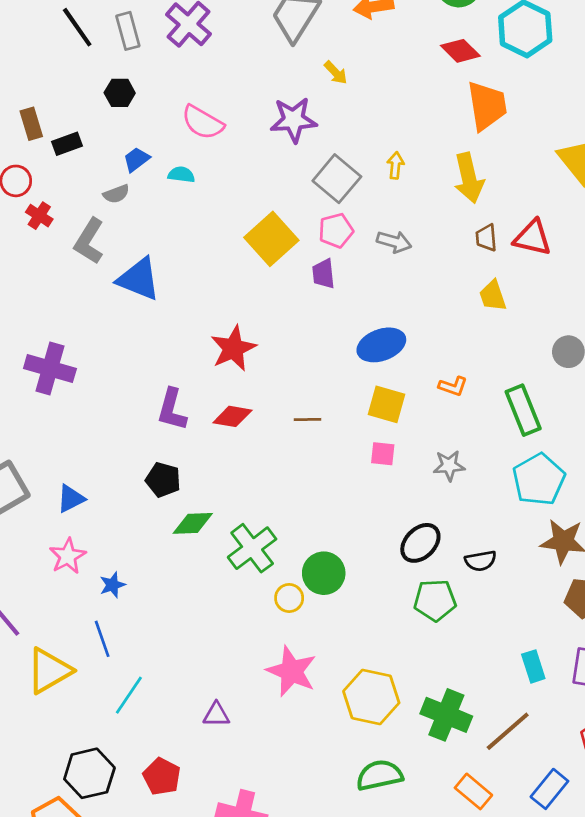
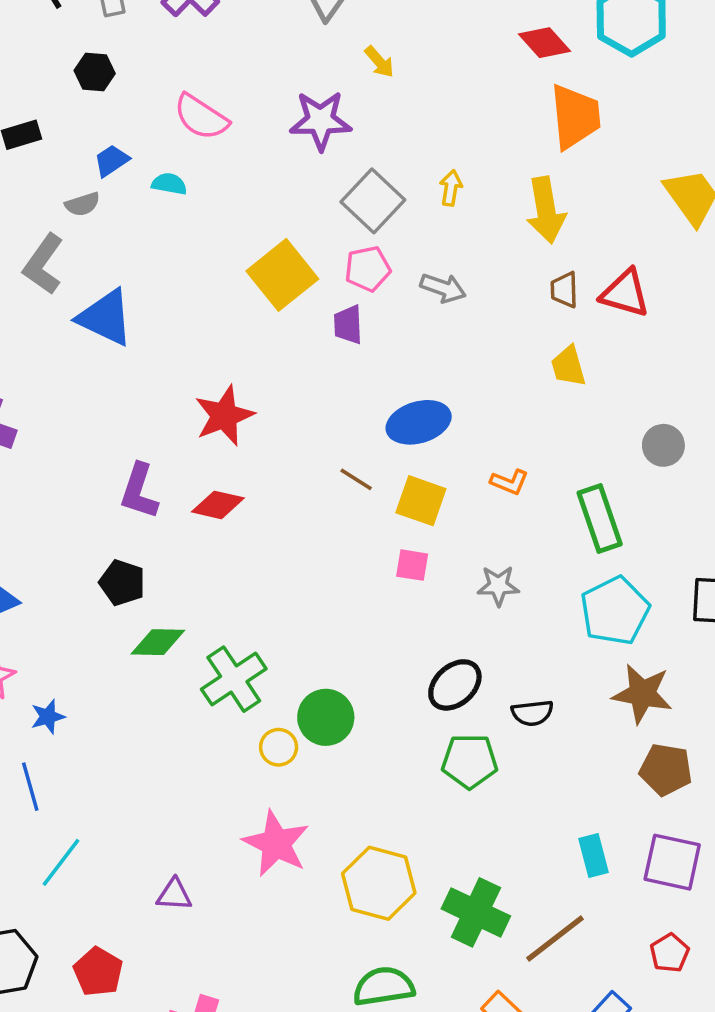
brown line: (308, 419) -> (356, 479), moved, turned 30

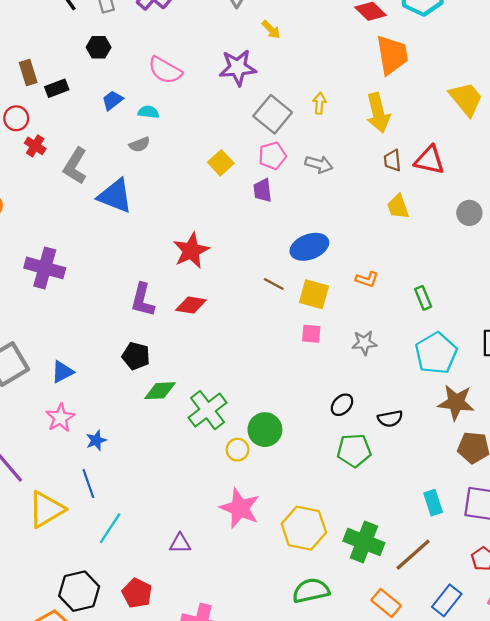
gray semicircle: (82, 204) -> (140, 145), moved
yellow square: (282, 275) -> (221, 163), size x0.6
gray circle: (663, 445) -> (469, 213), moved
green rectangle: (600, 519) -> (423, 298), size x0.6
black ellipse: (455, 685) -> (342, 405), size x0.7

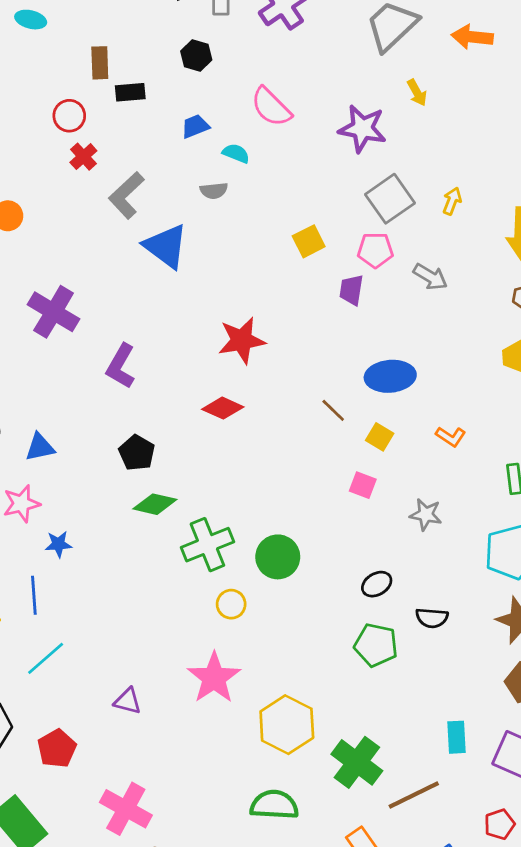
yellow square: (314, 294) -> (380, 437), size x0.7
purple L-shape: (143, 300) -> (121, 366), moved
green circle: (265, 430) -> (278, 557), moved

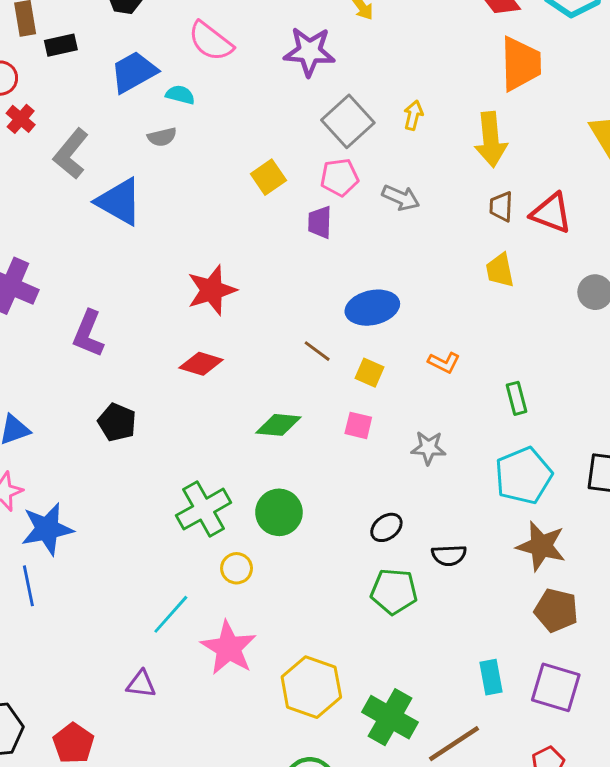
blue trapezoid: (195, 126) -> (134, 72), size x1.6
green diamond: (155, 504) -> (278, 425), moved
blue star: (58, 544) -> (47, 529), size x1.8
cyan line: (46, 658) -> (171, 614), moved

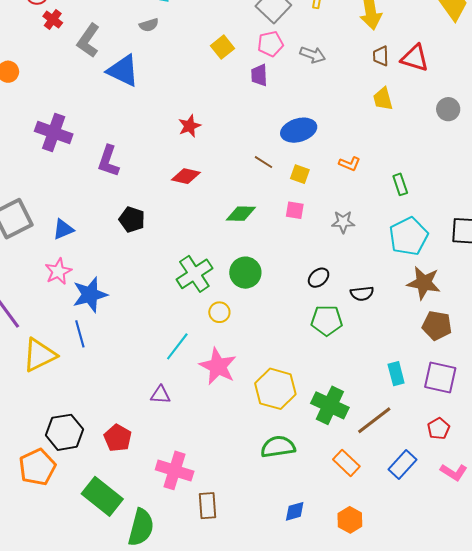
red star: (212, 290) -> (190, 126), size x0.7

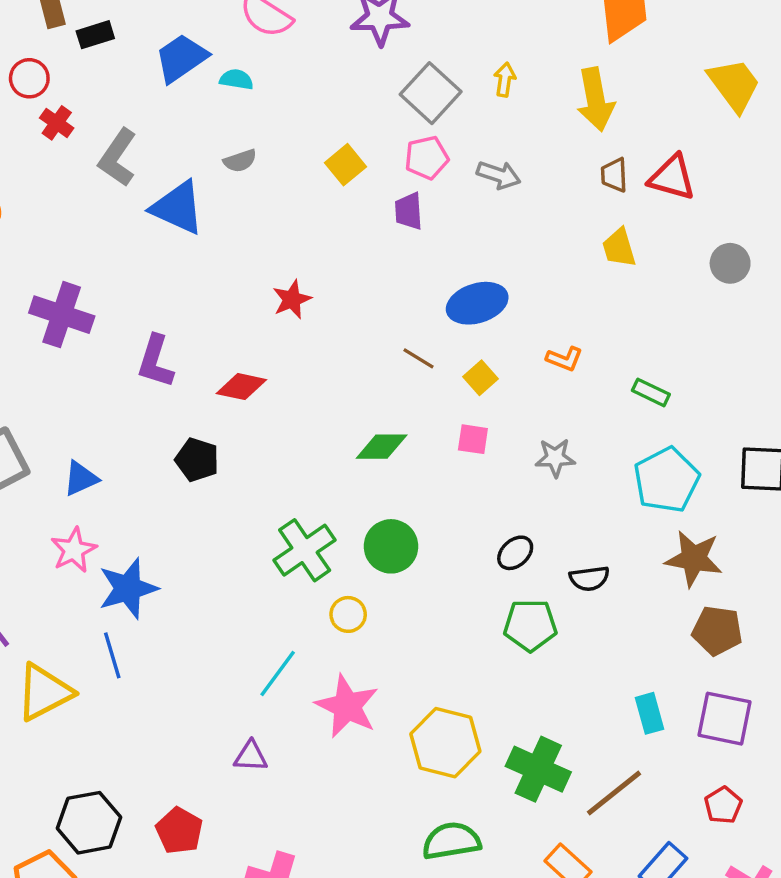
gray semicircle: (149, 25) -> (240, 161), moved
yellow square: (300, 174) -> (480, 378), turned 30
red diamond: (186, 176) -> (241, 387), moved
green rectangle: (400, 184) -> (651, 392), turned -45

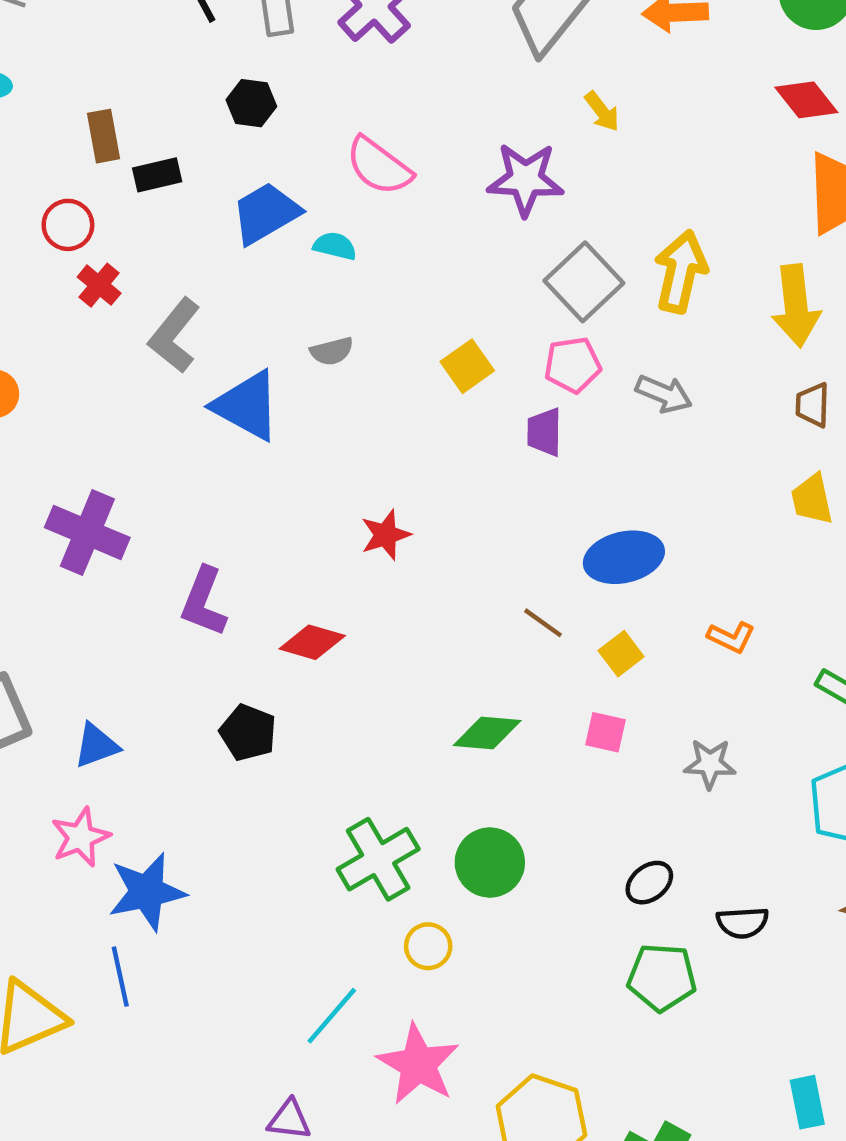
yellow arrow: (505, 80) -> (681, 272), size x1.8

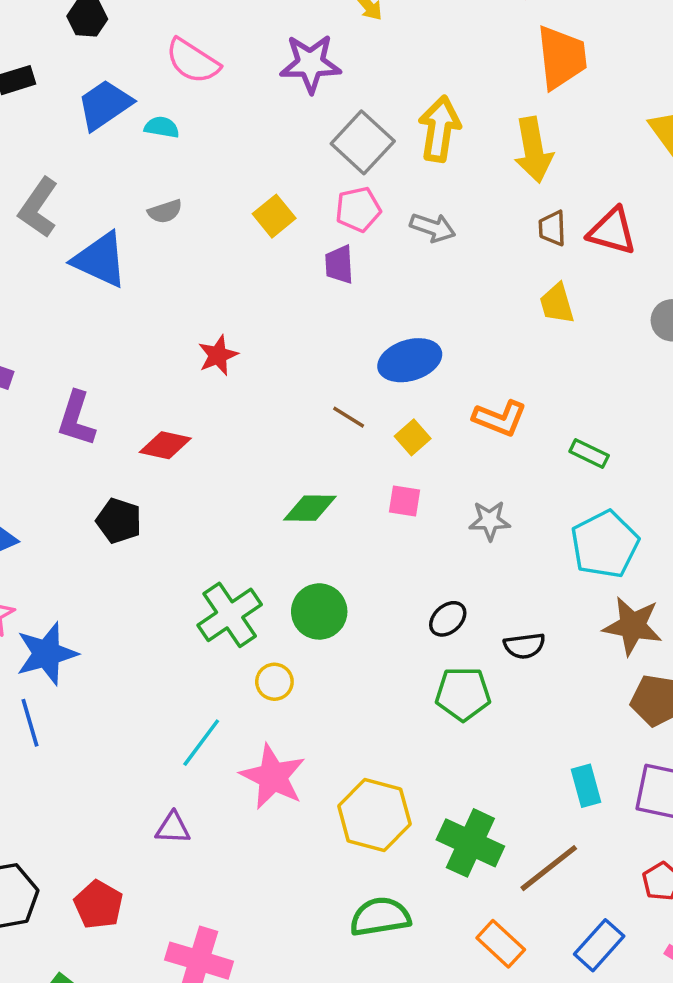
orange L-shape: (731, 637) -> (500, 418), size x1.4

